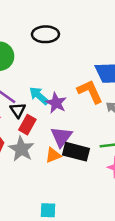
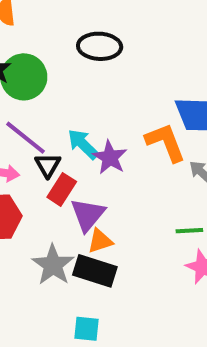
purple triangle: (61, 137) -> (88, 215), moved
gray star: (21, 149) -> (53, 265), moved
black rectangle: (76, 152) -> (95, 271), moved

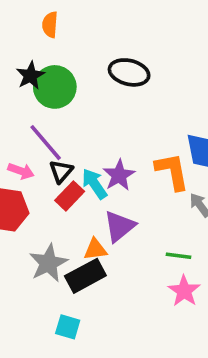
cyan arrow: (83, 144) -> (94, 184), moved
purple triangle: (88, 215) -> (119, 226), moved
black rectangle: (95, 271) -> (85, 276), turned -57

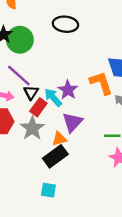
gray star: (48, 263) -> (32, 128), moved

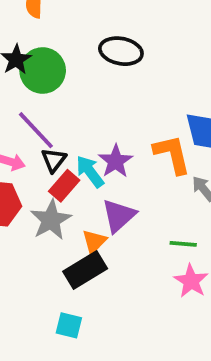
orange triangle: (59, 139) -> (94, 241), turned -35

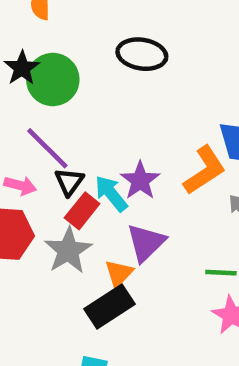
orange L-shape: (172, 154) -> (205, 170), turned 72

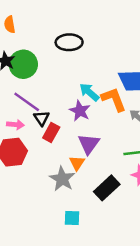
orange L-shape: (205, 170) -> (114, 99), turned -68
cyan arrow: (111, 193) -> (89, 92), moved
gray star: (68, 251) -> (62, 179), moved
black rectangle: (110, 307) -> (107, 188), moved

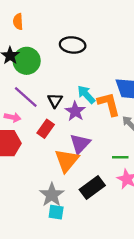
black triangle: (42, 118) -> (55, 100), moved
orange triangle: (77, 163) -> (67, 160), size x1.6
gray star: (62, 179) -> (52, 195), moved

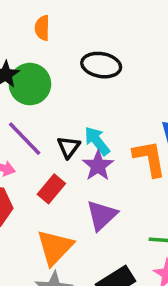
orange semicircle: (18, 22) -> (42, 28), moved
cyan arrow: (86, 94) -> (97, 141), moved
orange triangle: (67, 160) -> (55, 247), moved

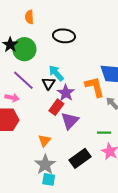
cyan arrow: (97, 141) -> (56, 73), moved
red rectangle: (51, 189) -> (56, 107), moved
orange triangle: (55, 247) -> (44, 141), size x0.6

